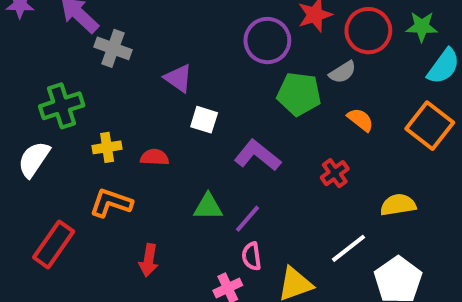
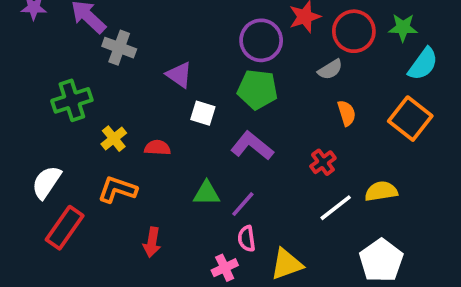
green pentagon: (299, 94) -> (257, 89), moved
orange semicircle: (360, 120) -> (347, 113), turned 35
yellow cross: (107, 147) -> (114, 139), turned -30
white semicircle: (34, 159) -> (46, 182), moved
white line: (349, 248) -> (336, 208), moved

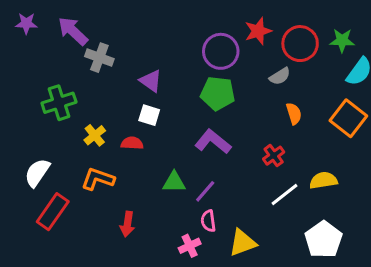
white square: (203, 113) -> (149, 115), moved

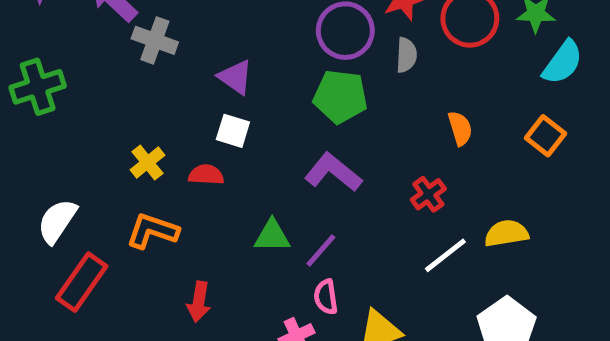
gray semicircle: (280, 76) -> (406, 55), moved, turned -55
green cross: (59, 103) -> (38, 87), moved
orange square: (348, 118) -> (546, 136), size x0.7

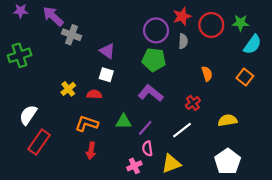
orange L-shape: (152, 231) -> (87, 124), moved
white line: (445, 255) -> (182, 130), moved

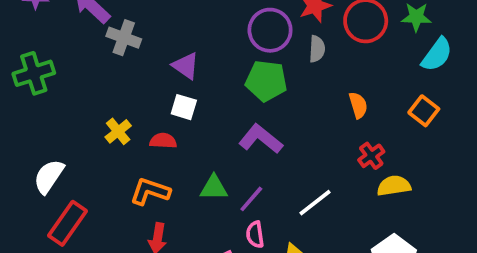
red cross: (193, 103) -> (371, 156), moved

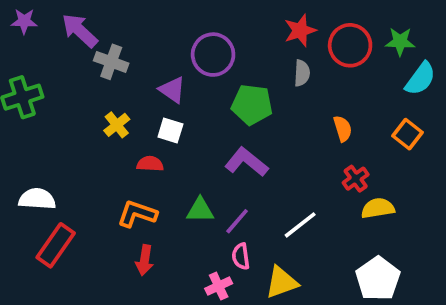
purple circle: (270, 30) -> (213, 55), moved
yellow cross: (118, 131) -> (117, 125), moved
white semicircle: (49, 176) -> (37, 199), turned 60

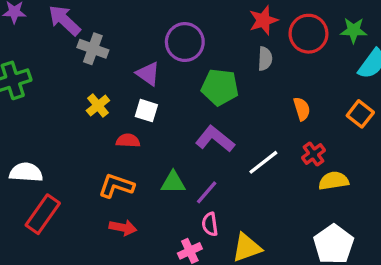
white line: (300, 225) -> (263, 162), moved
red arrow: (145, 260) -> (123, 228), turned -88

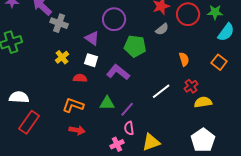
gray semicircle: (265, 59) -> (162, 29), turned 48
purple L-shape: (215, 139) -> (118, 72), moved

